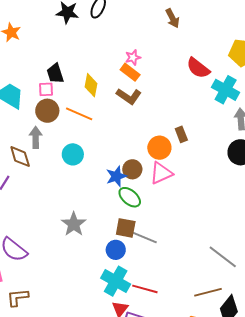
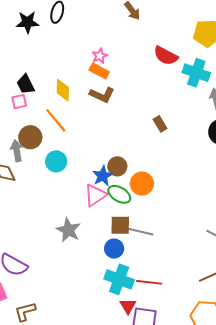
brown circle: (47, 111) -> (30, 137), moved
orange line: (79, 114) -> (56, 120), turned 36
orange circle: (159, 148) -> (142, 184), moved
pink triangle: (161, 173) -> (95, 195), moved

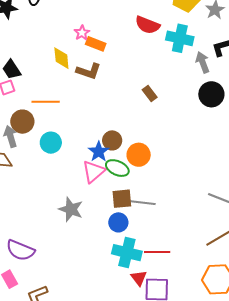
orange rectangle: (99, 71) -> (96, 44), moved
yellow diamond: (63, 90) -> (61, 58), moved
orange line: (56, 120) -> (46, 102), turned -44

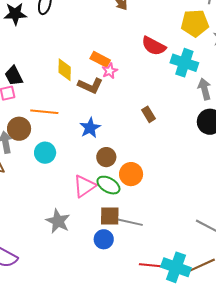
pink star: (82, 33) -> (110, 71), moved
blue star: (99, 152) -> (90, 128), moved
red line: (157, 252) -> (152, 265), moved
cyan cross: (127, 253) -> (176, 267), moved

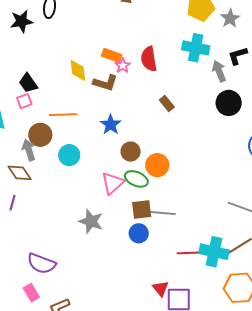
red semicircle: (154, 46) -> (149, 59), moved, turned 60

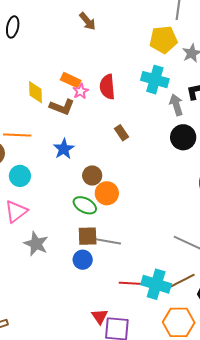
brown circle: (131, 152) -> (92, 175), moved
pink triangle: (113, 183) -> (16, 211), moved

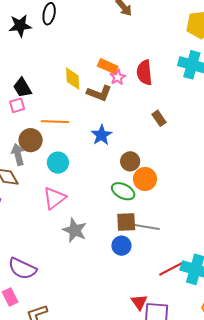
red line: (132, 283) -> (171, 269), turned -30

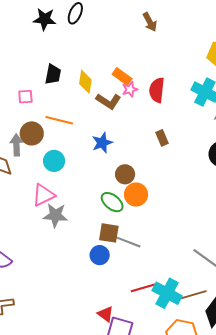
black trapezoid: (22, 88) -> (53, 74), moved, turned -150
gray star: (75, 230) -> (55, 215), moved, turned -30
red triangle: (139, 302) -> (106, 314), turned -30

